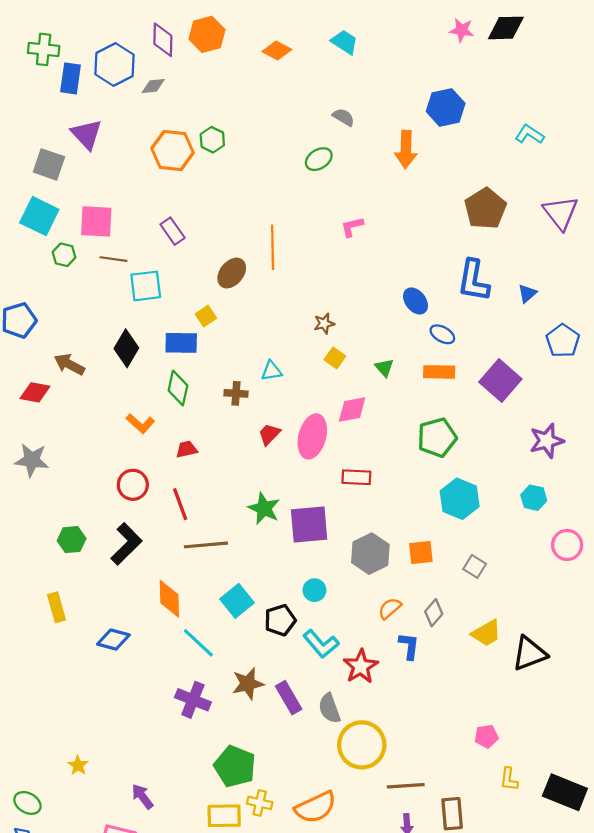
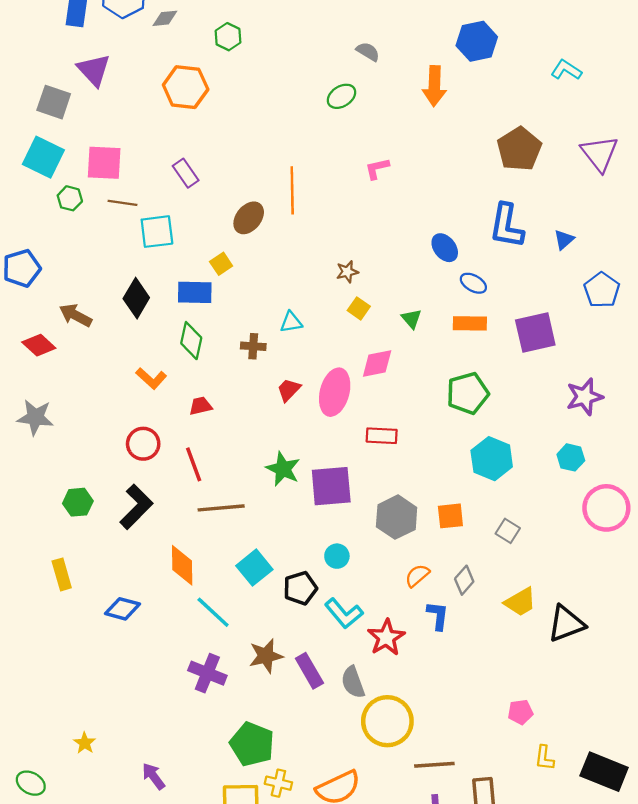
green hexagon: (212, 140) -> (228, 37), moved
purple square: (500, 381) -> (535, 333), turned 36
red diamond: (35, 392) -> (39, 345), turned 32
pink circle: (567, 545) -> (606, 508), size x1.4

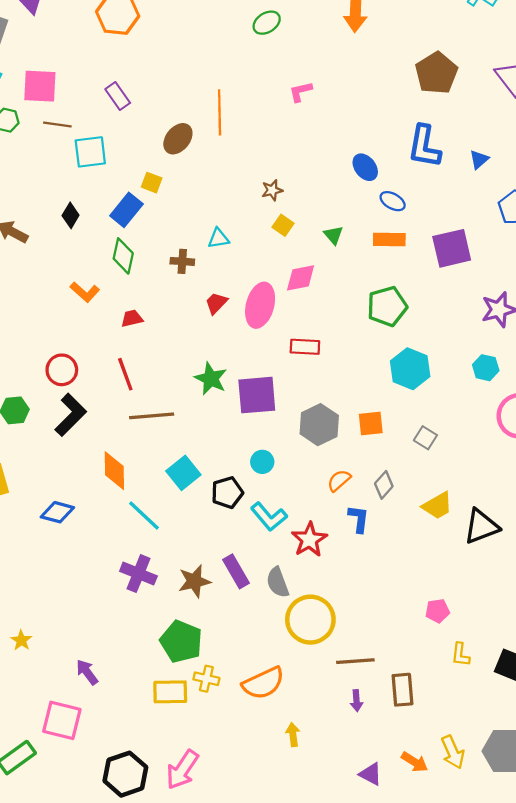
yellow square: (221, 264) -> (152, 183), turned -35
blue rectangle: (195, 292) -> (126, 210), turned -52
black diamond: (136, 298) -> (71, 215), size x0.7
red circle: (143, 444) -> (62, 370), moved
brown star: (266, 656) -> (194, 581), moved

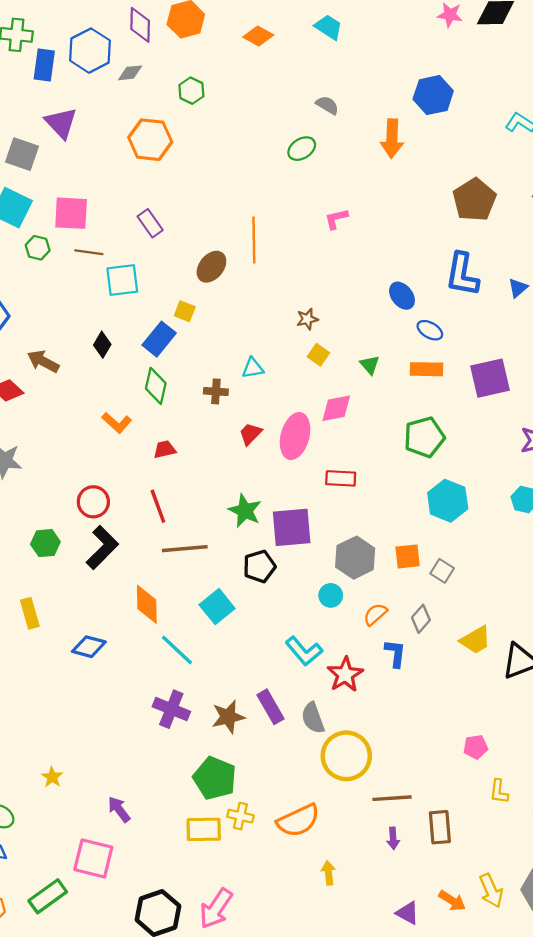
gray square: (425, 438) -> (442, 571), moved
cyan circle: (262, 462) -> (331, 595), moved
black pentagon: (227, 493) -> (259, 566), moved

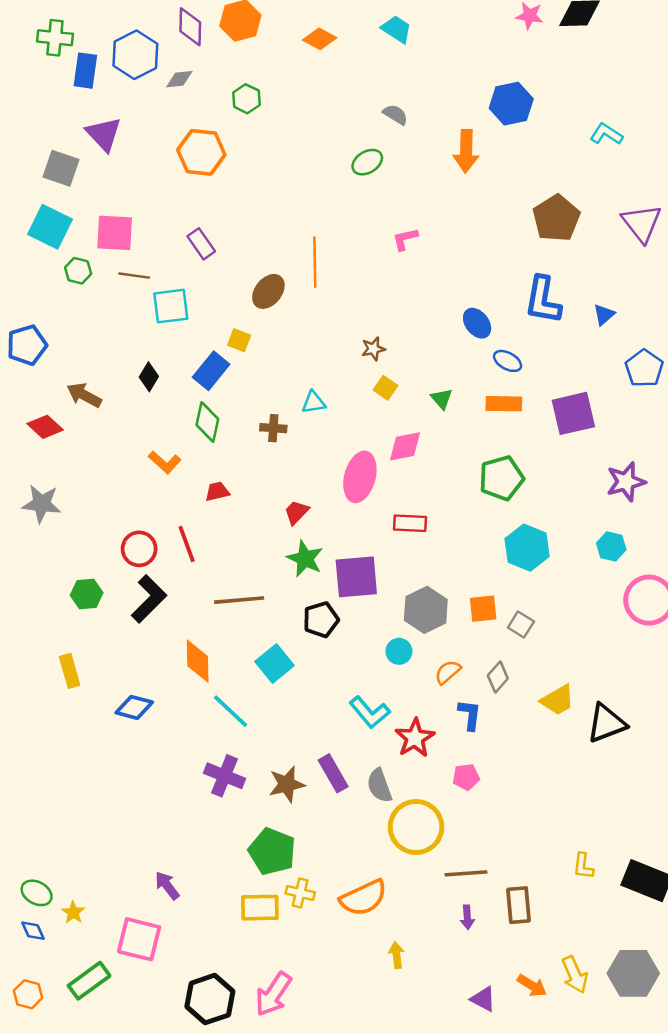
red trapezoid: (250, 434) -> (296, 512), moved
red line: (158, 506) -> (187, 544), moved
pink pentagon: (476, 747) -> (466, 777), moved
yellow star: (52, 777) -> (73, 912), moved

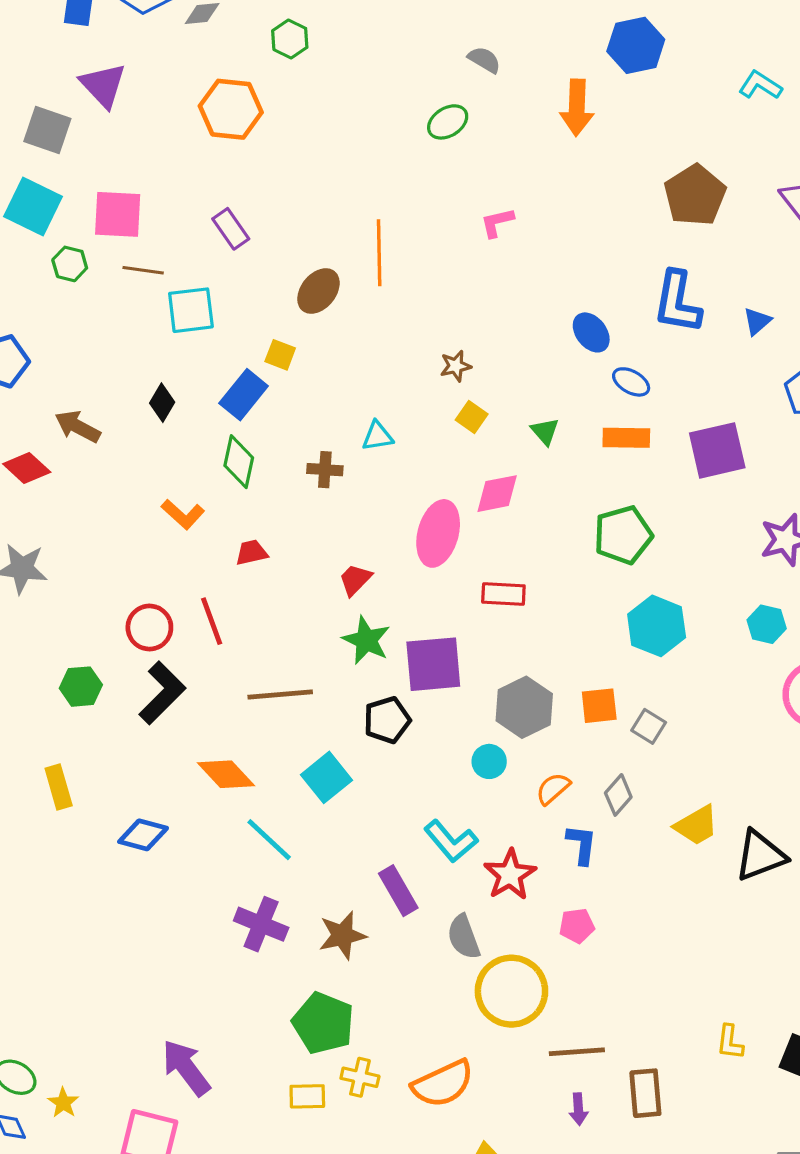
orange diamond: (198, 661) -> (226, 774), turned -42
purple rectangle: (333, 773) -> (398, 891), moved
purple arrow: (167, 886) -> (186, 1068), size x1.5
yellow rectangle: (260, 908) -> (307, 1096), size x0.7

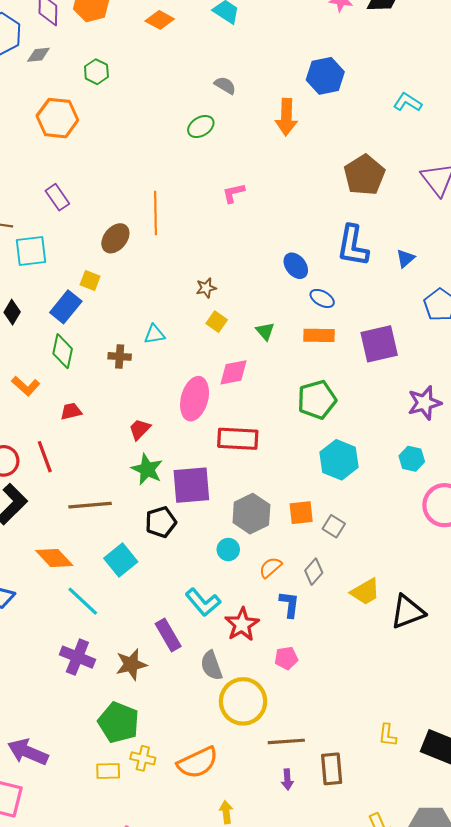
red rectangle: (503, 594) -> (238, 439), size x1.4
purple arrow: (186, 1068) -> (28, 752), turned -30

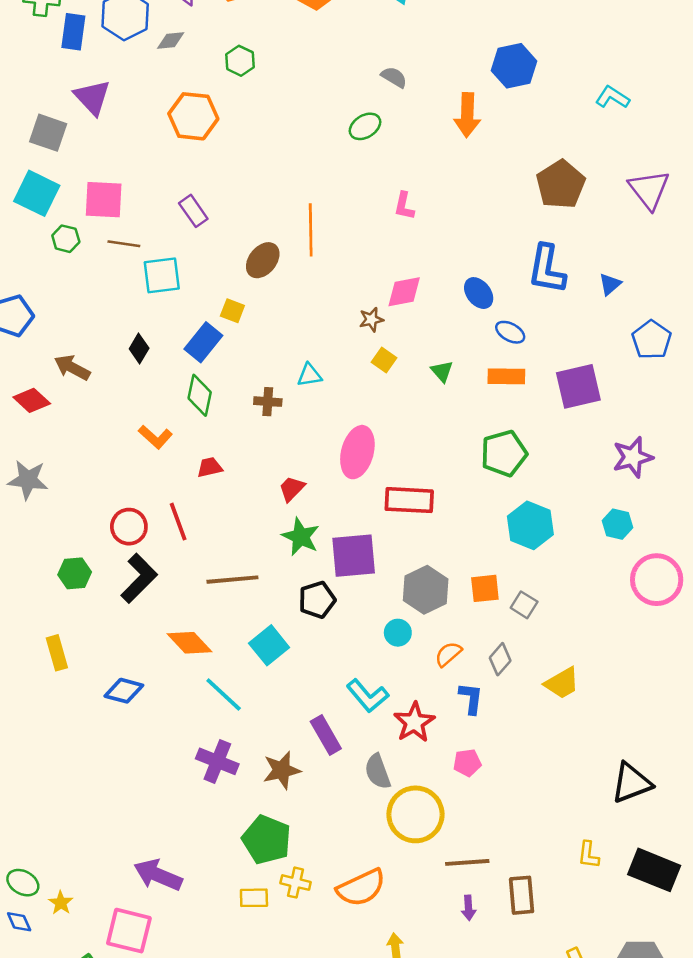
pink L-shape: (234, 193) -> (404, 206), turned -65
pink diamond: (234, 372) -> (404, 292), moved
black triangle: (408, 612) -> (631, 783), moved

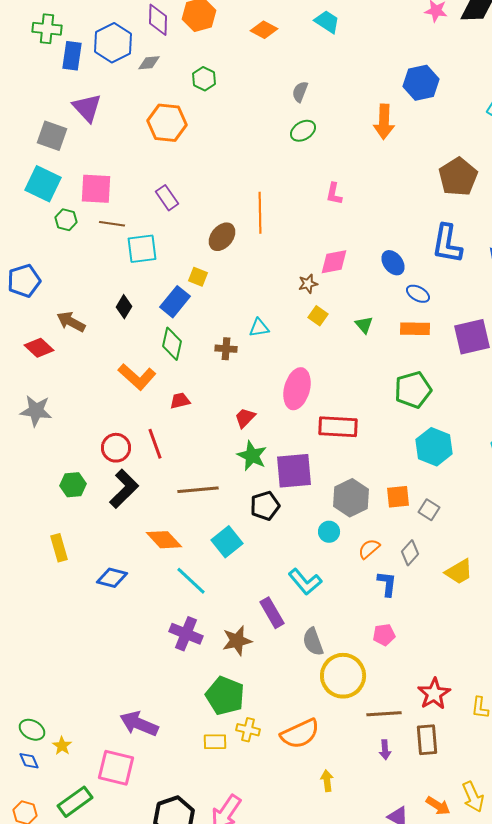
gray semicircle: (394, 77) -> (300, 92), moved, turned -100
orange L-shape: (155, 437) -> (137, 377), size x1.4
red star: (414, 722) -> (434, 694), moved

